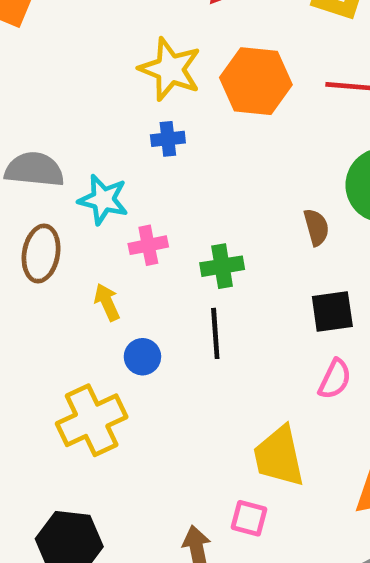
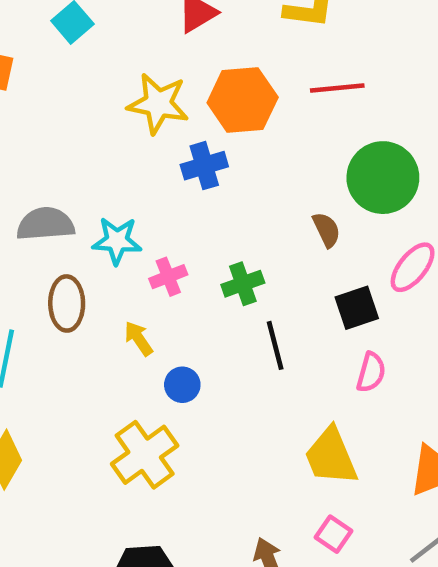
blue cross: (168, 139) -> (204, 166), moved, size x1.4
black line: (215, 333) -> (275, 345), moved
pink square: (249, 518) -> (333, 534), moved, turned 30

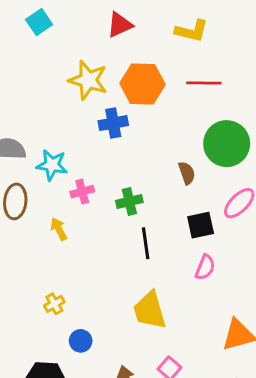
blue circle: (182, 385) -> (81, 341), moved
yellow cross: (145, 455) -> (54, 304), size x0.5
yellow trapezoid: (331, 456) -> (150, 310), moved

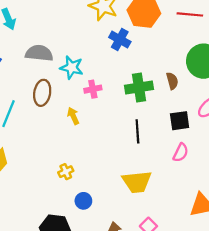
blue cross: (113, 123) -> (120, 40), turned 35
green cross: (129, 201) -> (139, 87), moved, size x1.4
yellow trapezoid: (150, 310) -> (137, 182), turned -84

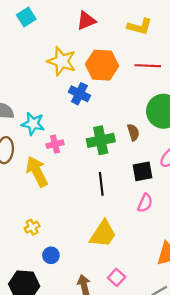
yellow arrow: (73, 116) -> (37, 172), size x1.8
yellow trapezoid: (137, 182) -> (103, 234), turned -48

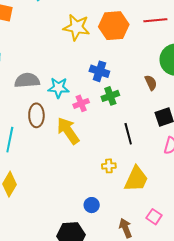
blue cross: (79, 94) -> (99, 71), moved
green cross: (101, 140) -> (110, 96), moved, size x0.7
yellow cross: (32, 227) -> (109, 166), moved, turned 32

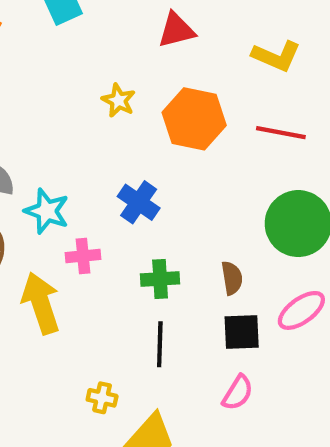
yellow star: (77, 27) -> (118, 100), size x0.6
brown semicircle: (151, 83) -> (232, 278), moved
green cross: (110, 96) -> (160, 279), moved

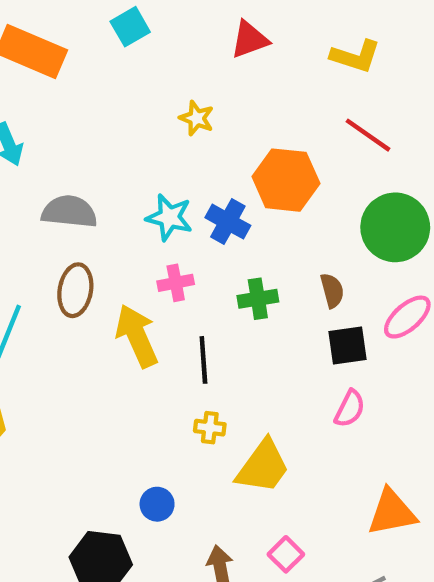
orange hexagon: (194, 119) -> (286, 180), moved
red line: (281, 133) -> (368, 135), turned 30
cyan star: (47, 211) -> (169, 217), moved
black line: (160, 344) -> (203, 360), moved

